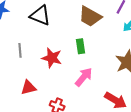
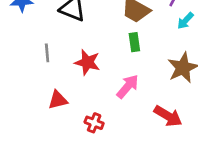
green rectangle: (81, 46) -> (134, 42), moved

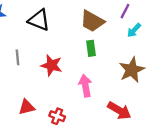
pink arrow: (128, 87) -> (85, 86), turned -50
red triangle: (58, 100) -> (27, 107), moved

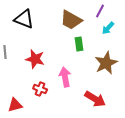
green rectangle: (91, 48) -> (79, 44), moved
red triangle: (27, 107) -> (15, 105), moved
red cross: (57, 116) -> (40, 89), moved

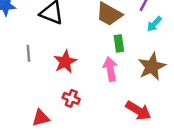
red star: (35, 59) -> (65, 62), turned 30
pink arrow: (65, 77) -> (110, 69), moved

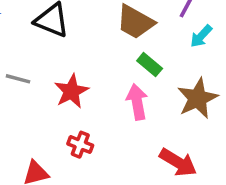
green rectangle: (119, 43) -> (150, 65), turned -42
gray line: (28, 53) -> (18, 79), turned -70

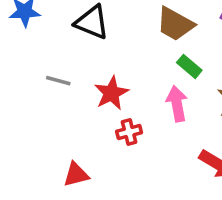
red cross: (80, 145) -> (129, 132), moved, turned -35

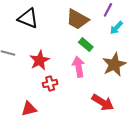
red triangle: (76, 175) -> (29, 109), moved

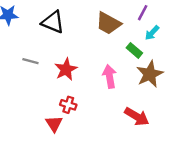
green rectangle: (86, 45) -> (134, 50), moved
red cross: (50, 83) -> (68, 105), moved, turned 32
red triangle: (29, 109) -> (54, 124), turned -49

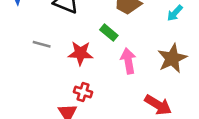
green rectangle: (134, 50) -> (109, 33), moved
red star: (66, 69) -> (80, 53), turned 30

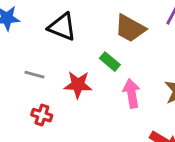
red cross: (83, 92) -> (42, 115), moved

